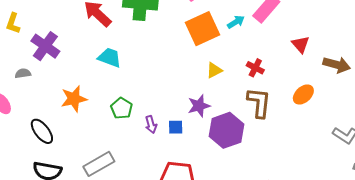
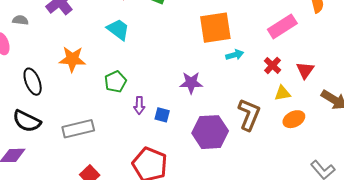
cyan arrow: (236, 22) -> (235, 55), moved
red cross: (255, 68) -> (272, 65), moved
yellow triangle: (214, 70) -> (283, 93), moved
gray semicircle: (23, 73) -> (20, 20), moved
purple star: (199, 106) -> (191, 83), moved

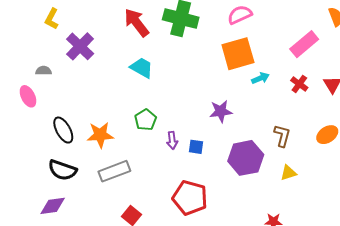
orange star: (72, 59) -> (100, 135), moved
yellow triangle: (283, 93) -> (288, 173), moved
brown L-shape: (249, 115) -> (282, 136), size x0.7

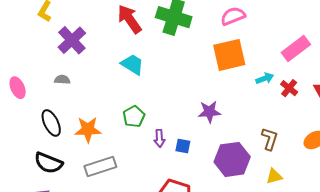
gray semicircle: (44, 71) -> (62, 80), moved
cyan arrow: (260, 78) -> (265, 78), moved

